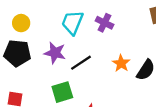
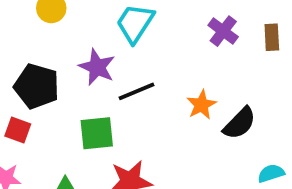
purple cross: (104, 23) -> (223, 31), moved
black pentagon: (17, 53) -> (37, 86), moved

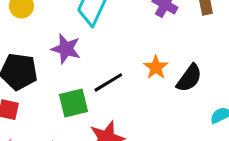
black line: (136, 91) -> (108, 82), moved

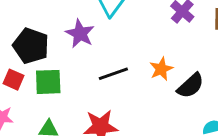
green square: (74, 103) -> (48, 82), moved

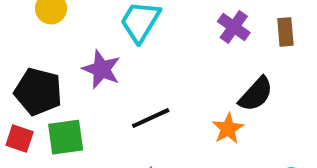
orange star: (161, 69) -> (228, 129), moved
black semicircle: (191, 86) -> (256, 94), moved

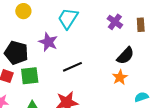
orange star: (228, 129) -> (120, 77), moved

